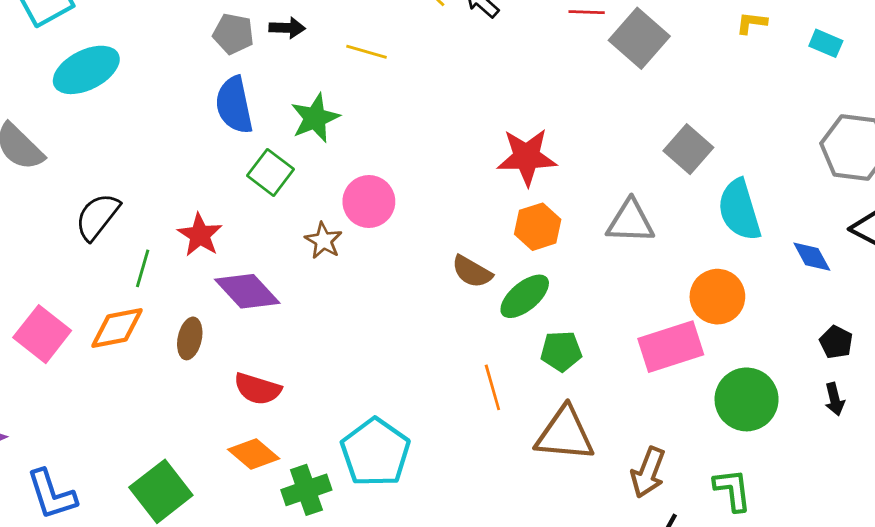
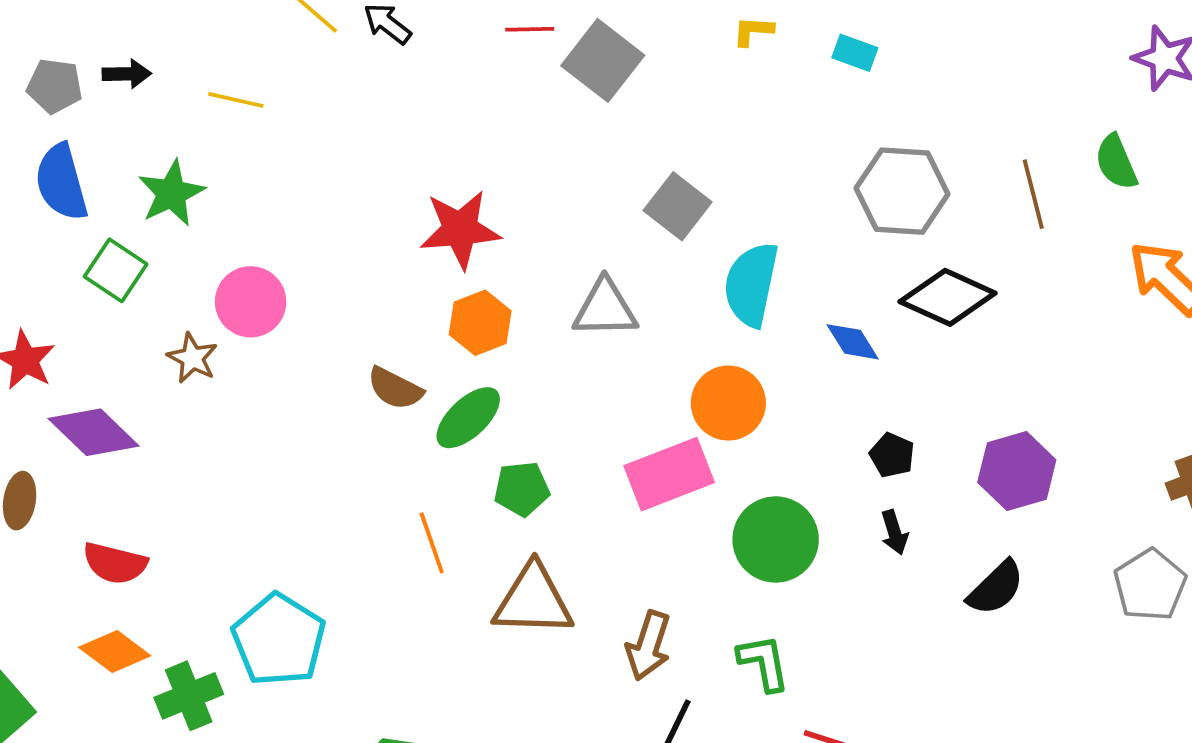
cyan semicircle: (739, 210) -> (751, 284), turned 32

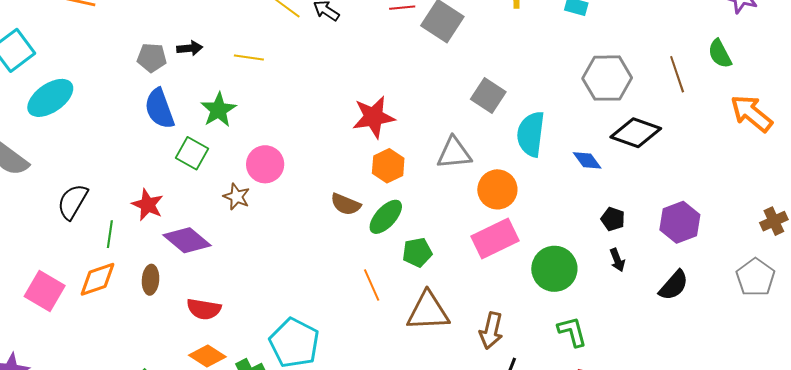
orange circle: (728, 403) -> (497, 189), moved
green L-shape: (764, 663) -> (572, 332), moved

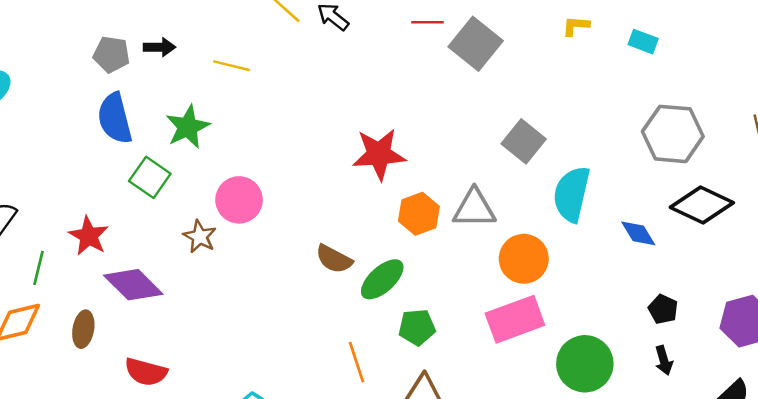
orange hexagon: (388, 166) -> (419, 214), moved

